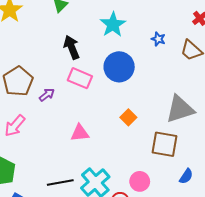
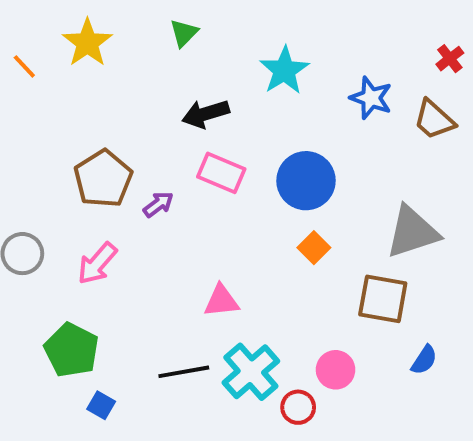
blue star: (158, 39) -> (371, 98), size x1.5
black arrow: (72, 47) -> (206, 114), turned -85
blue circle: (119, 67) -> (306, 181), moved
pink triangle: (80, 133) -> (221, 301), moved

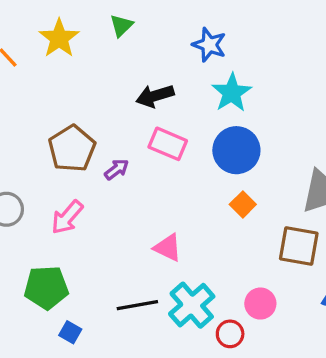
green triangle: (184, 33) -> (121, 26), moved
cyan star: (284, 70) -> (232, 93), moved
blue star: (371, 98) -> (209, 45), moved
pink triangle: (221, 301) -> (168, 248), turned 32
green pentagon: (72, 350) -> (46, 288), turned -30

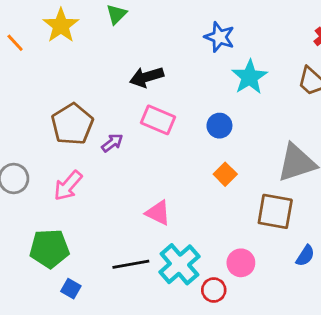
blue star: (209, 45) -> (219, 37), moved
cyan star: (232, 93) -> (249, 77), moved
blue circle: (236, 150) -> (219, 126), size x0.6

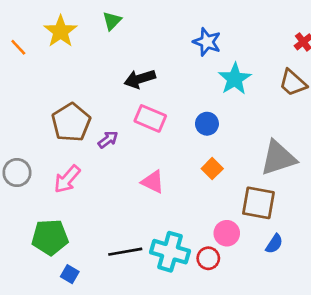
pink triangle: (158, 213) -> (153, 182), moved
blue semicircle: (305, 256) -> (274, 244), moved
pink circle: (241, 263) -> (227, 233), moved
cyan cross: (179, 264) -> (170, 252), turned -33
red circle: (214, 290) -> (208, 258), moved

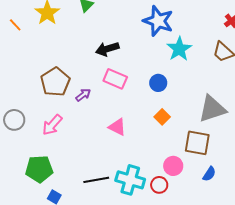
blue star: (207, 42) -> (158, 21), size x1.4

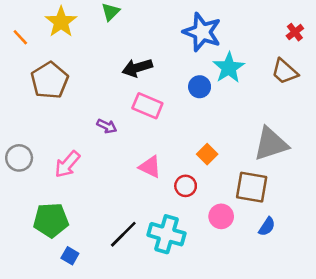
brown pentagon: (55, 82) -> (50, 80), moved
blue circle: (158, 83) -> (200, 87), moved
purple arrow: (83, 95) -> (107, 126), turned 63
black line: (96, 180) -> (123, 234), turned -35
red circle: (159, 185) -> (186, 186), moved

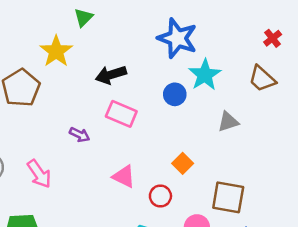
yellow star: (61, 22) -> (56, 51), moved
gray triangle: (271, 144) -> (228, 122), moved, size x0.6
pink arrow: (67, 164) -> (39, 174), turned -76

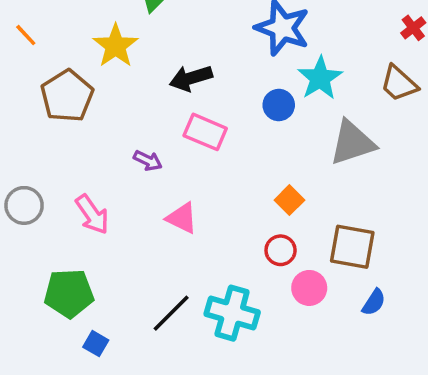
gray triangle: (228, 122) -> (352, 143), size x1.6
pink triangle: (124, 176) -> (182, 218), moved
red circle: (160, 196) -> (281, 250), moved

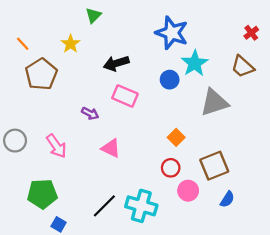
orange line: (26, 35) -> (23, 44), moved
yellow star: (116, 46) -> (71, 44), size x0.7
brown square: (352, 247) -> (214, 166), turned -32

